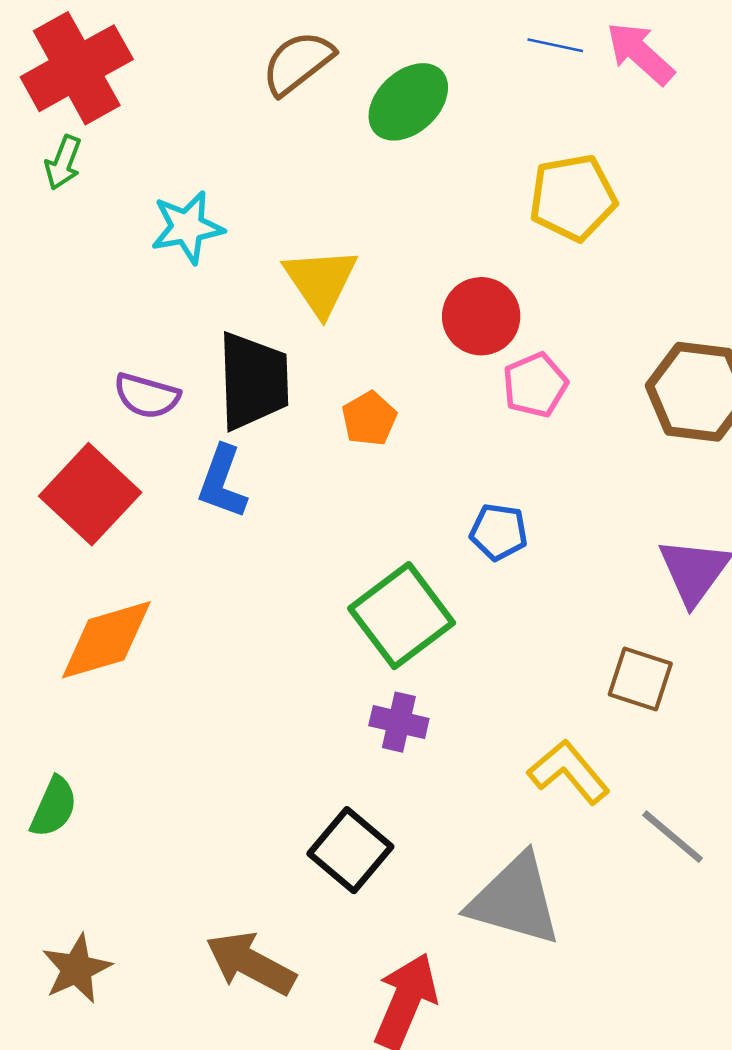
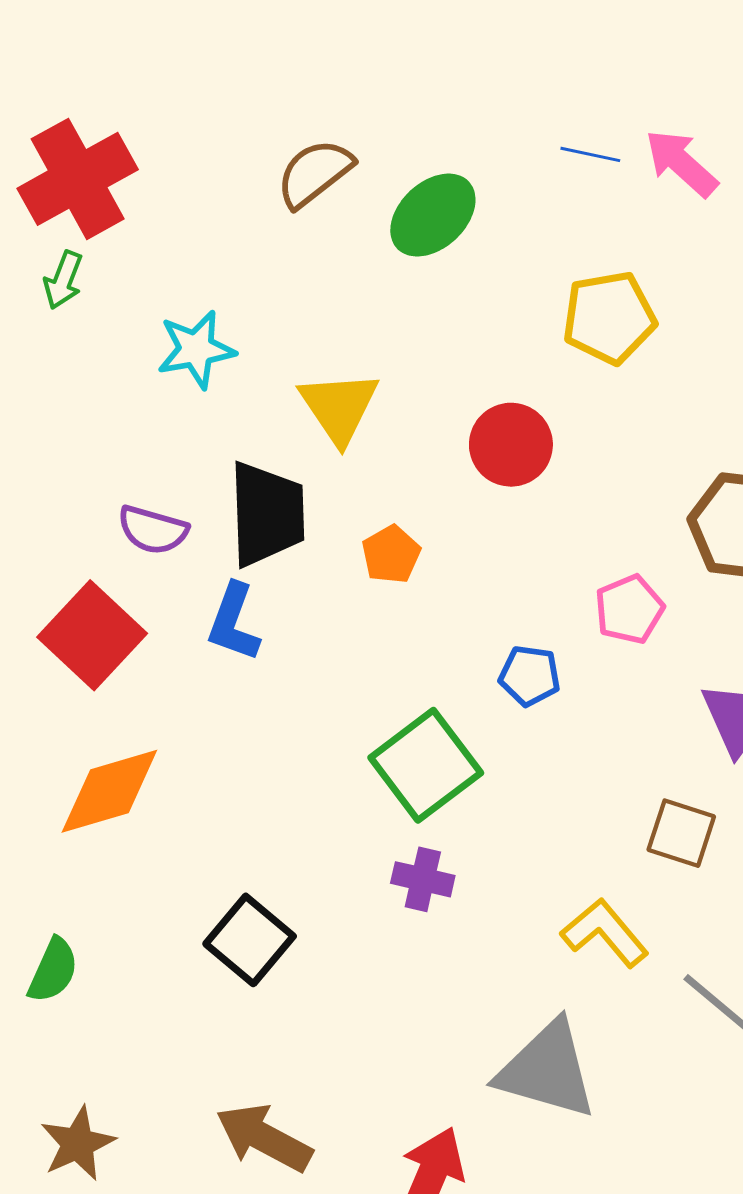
pink pentagon: (535, 385) -> (629, 609), moved
black square: (350, 850) -> (250, 940), moved

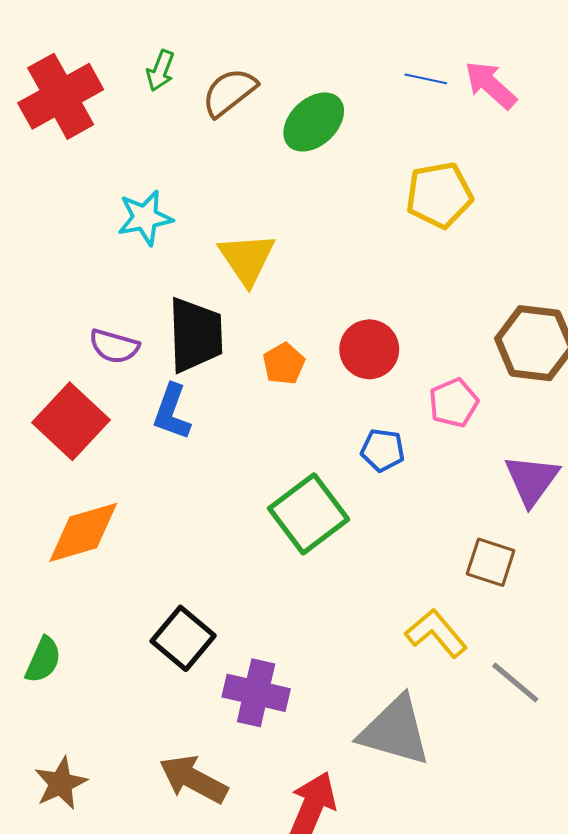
green arrow: (63, 280) -> (160, 71), moved
red circle: (511, 445) -> (369, 349), moved
purple cross: (423, 879) -> (256, 693), moved, size x1.5

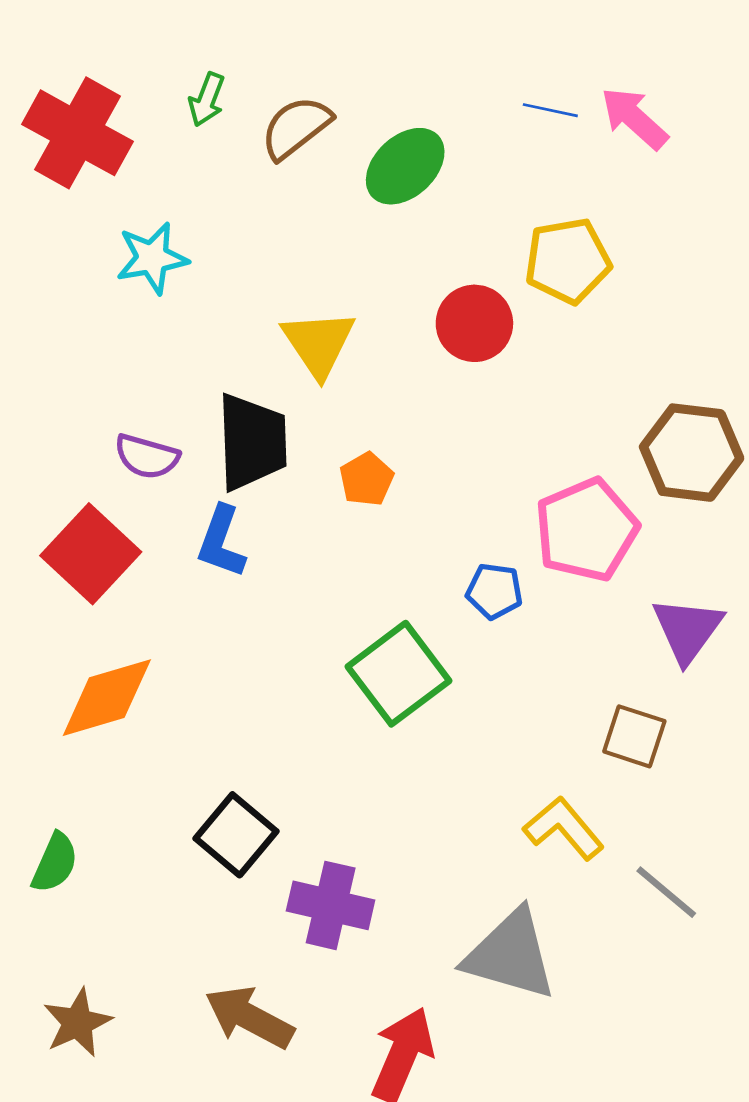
red cross: (61, 96) -> (77, 133), turned -32
cyan star: (145, 218) -> (152, 258), moved
red circle: (369, 349) -> (474, 323), moved
pink pentagon: (454, 403) -> (586, 530), size x1.6

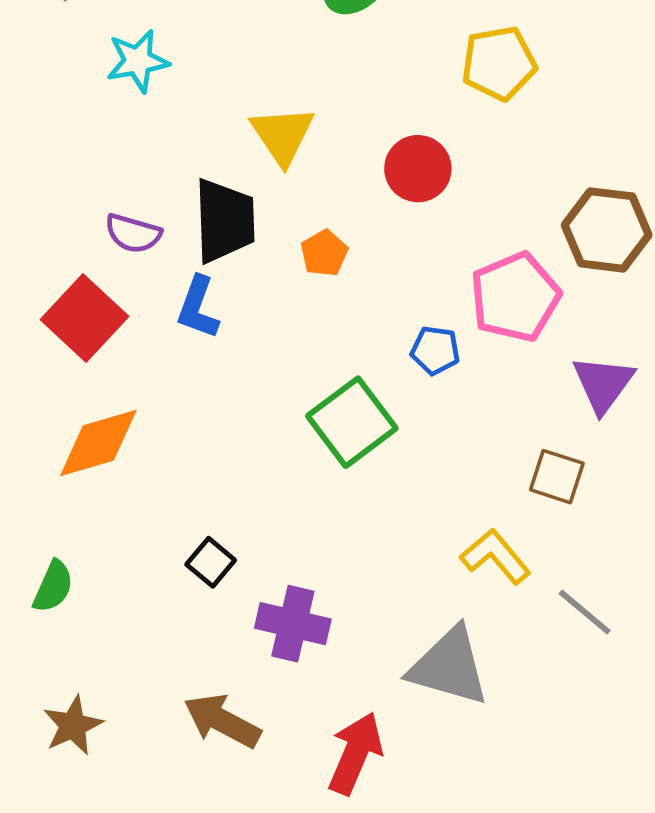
red circle: (474, 323) -> (418, 169), moved
black square: (236, 835) -> (211, 562), size x0.7

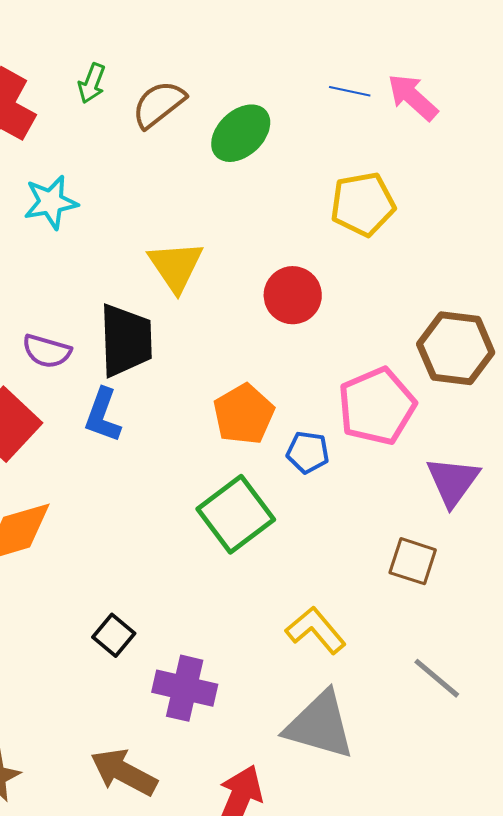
orange pentagon: (324, 253) -> (244, 414), moved, size x1.5
yellow L-shape: (495, 556) -> (316, 630), moved

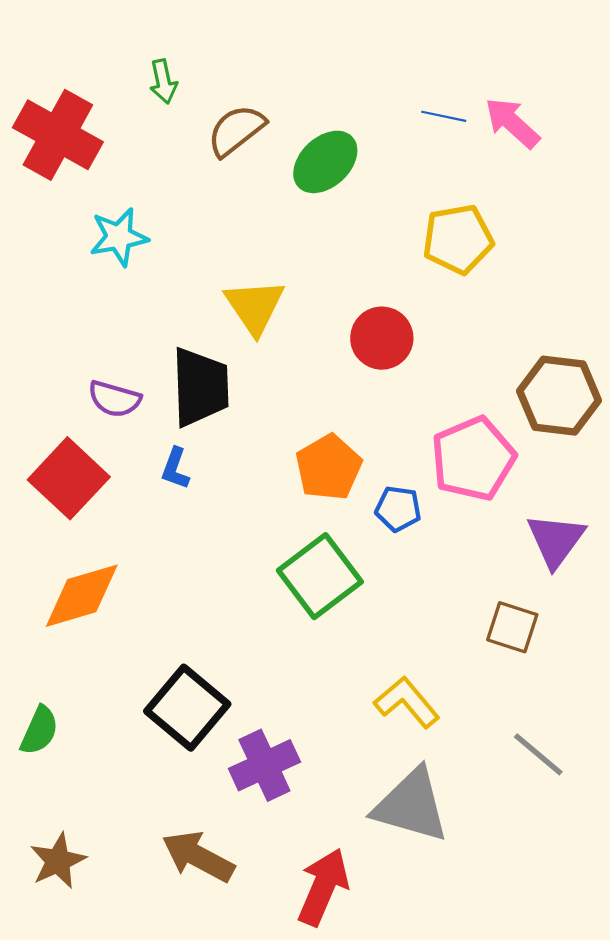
green arrow: (92, 83) -> (163, 82), moved, turned -33
blue L-shape: (103, 415) -> (175, 468), size x0.7
black square: (114, 635) -> (187, 708), size x1.8
purple cross: (185, 688) -> (264, 765), turned -38

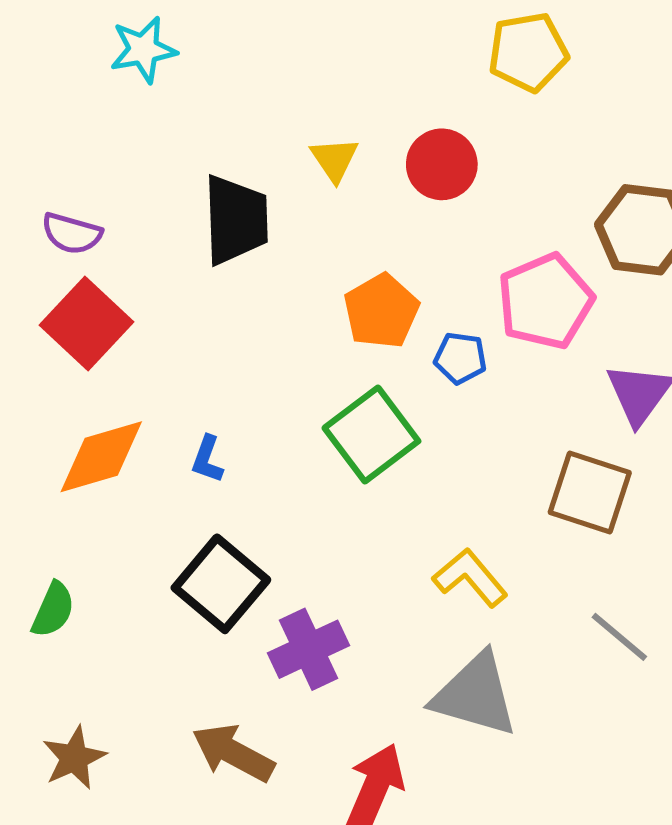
yellow triangle: (255, 307) -> (334, 159), moved, size x0.7
purple semicircle: (114, 399) -> (72, 233), moved
blue L-shape: (175, 468) -> (207, 459), moved
brown square: (512, 627) -> (590, 493), size x1.4

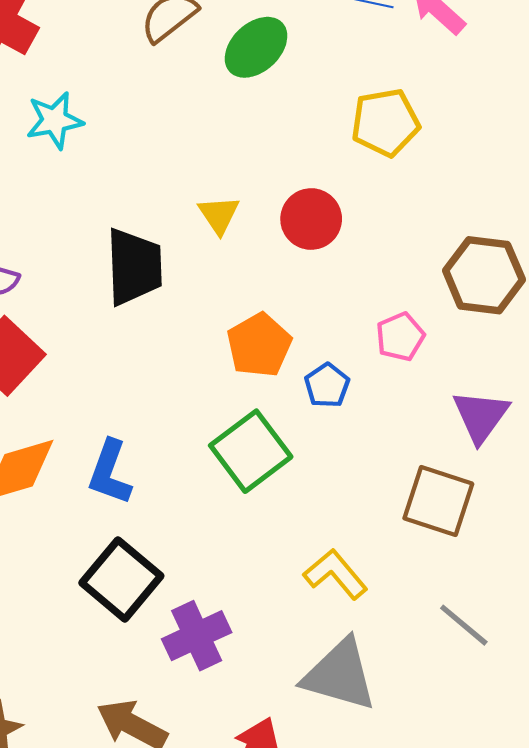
pink pentagon: (545, 301) -> (400, 337), size x0.6
blue pentagon: (460, 358) -> (327, 385), turned 30
blue L-shape: (207, 459) -> (110, 472), size x1.6

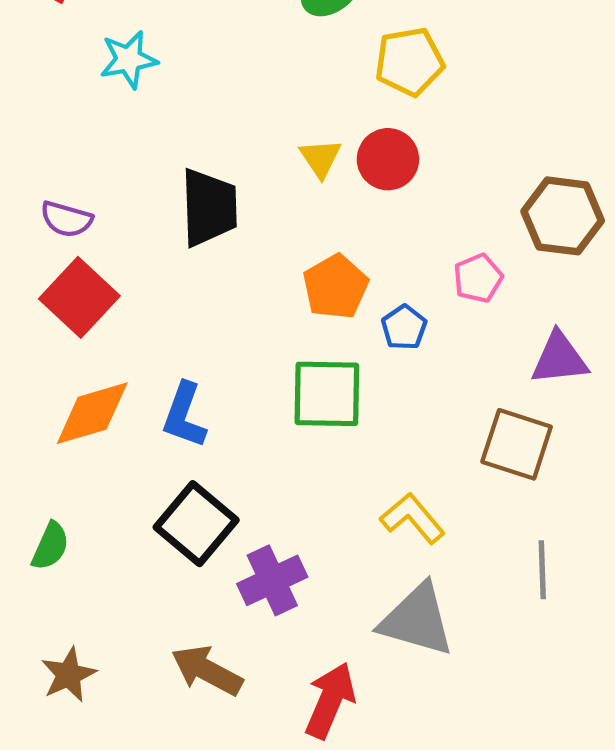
yellow pentagon: (385, 123) -> (409, 62), moved
yellow triangle: (219, 215) -> (320, 158), moved
purple triangle: (481, 416) -> (559, 359), turned 48
green square: (251, 451) -> (327, 394), turned 38
gray line: (464, 625) -> (542, 570), turned 48

